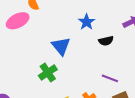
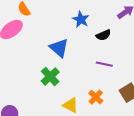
purple line: (110, 78) -> (104, 64), moved

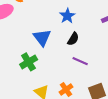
black semicircle: (103, 35) -> (73, 39), moved, turned -48

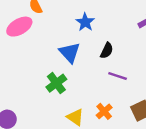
blue star: (67, 16) -> (85, 22), moved

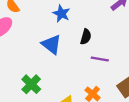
green cross: (56, 83) -> (31, 84), moved

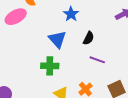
green cross: (31, 84) -> (50, 66), moved, turned 36

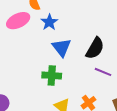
blue star: (71, 14) -> (49, 22), moved
black semicircle: (89, 38) -> (95, 48), size x1.5

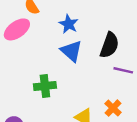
blue star: (49, 22) -> (69, 24), moved
green cross: (52, 76) -> (45, 86), moved

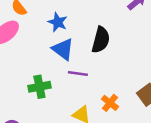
purple line: (123, 70) -> (78, 73), moved

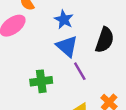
purple line: (78, 73) -> (80, 71), turned 48

